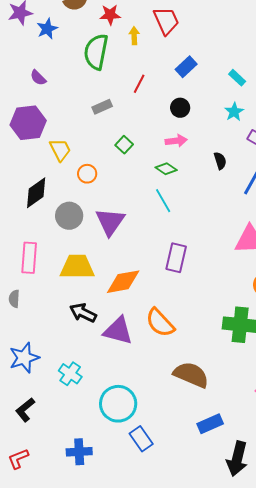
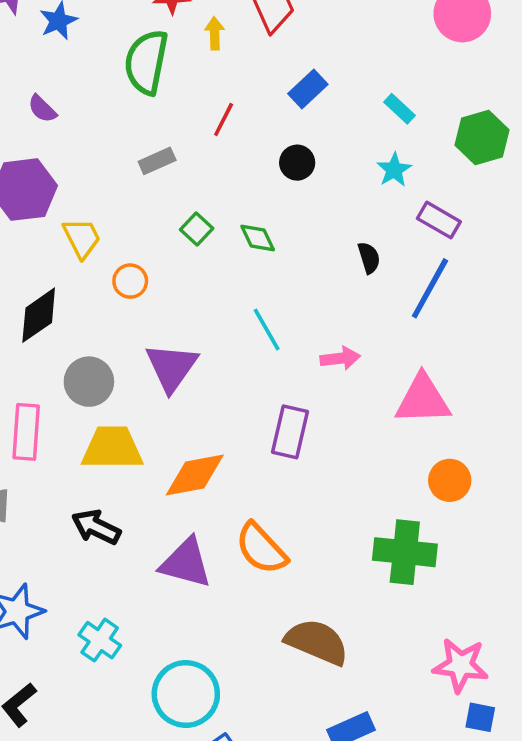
pink arrow: (176, 141) -> (340, 358), moved
green diamond: (166, 169) -> (258, 238), moved, turned 30
gray circle: (69, 216) -> (89, 382), moved
black arrow: (83, 313) -> (96, 527), moved

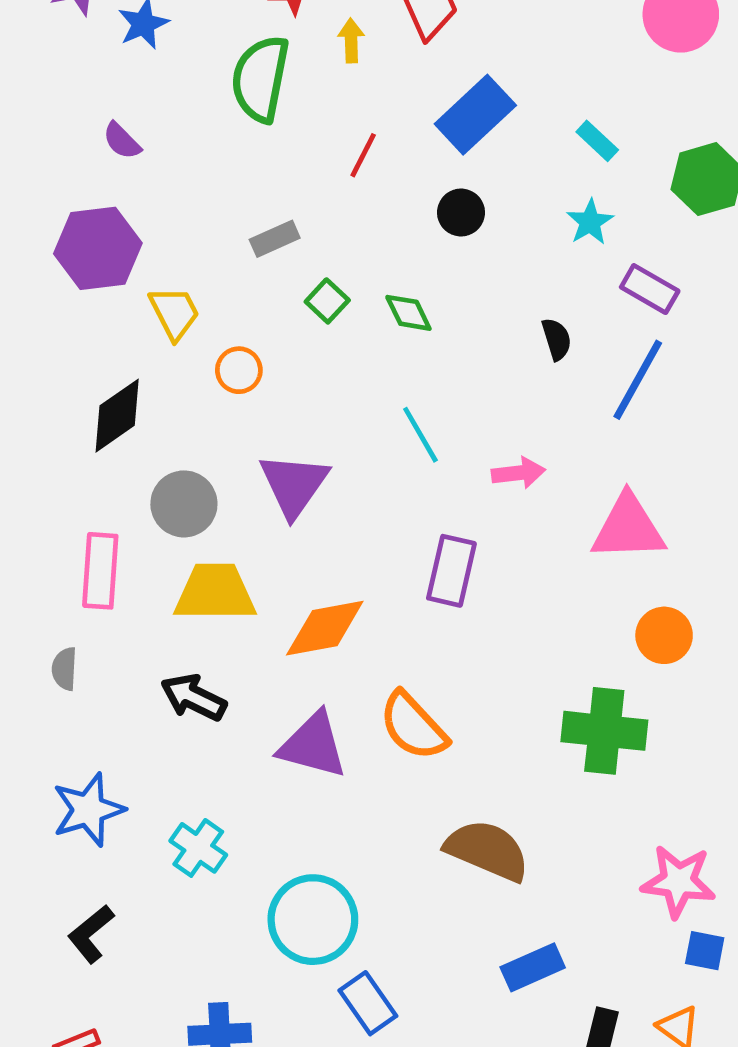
blue rectangle: (308, 89) -> (475, 115), size x1.5
gray rectangle: (157, 161) -> (275, 239), moved

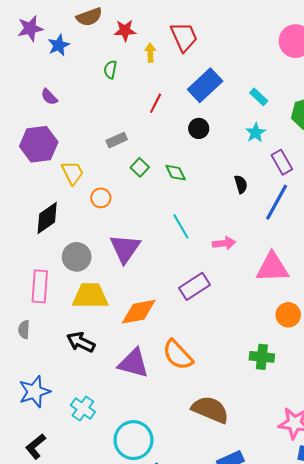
green semicircle: (260, 79) -> (110, 70), size x0.5
purple rectangle: (650, 289) -> (282, 162), turned 30
purple rectangle: (451, 571) -> (195, 286), turned 44
green cross: (604, 731) -> (262, 357), size x0.7

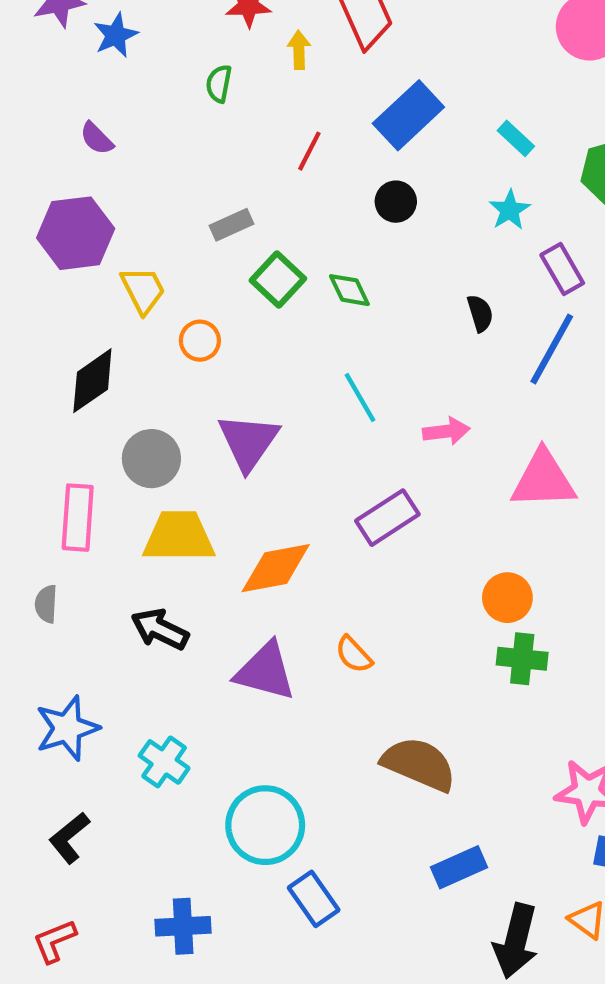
green square: (140, 167) -> (278, 280), size x1.4
orange circle: (288, 315) -> (507, 598), moved
orange semicircle: (178, 355) -> (354, 655), size x0.6

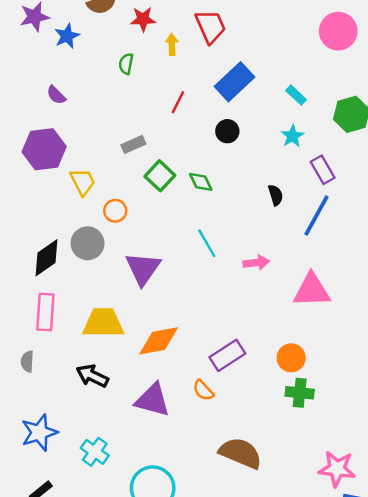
black diamond: (92, 381) -> (47, 258), moved
gray circle: (151, 459) -> (88, 243), moved
purple rectangle: (387, 518) -> (227, 355), moved

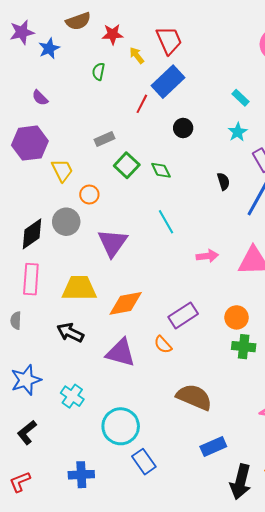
yellow arrow: (172, 44) -> (137, 55), turned -36
blue rectangle: (235, 82) -> (168, 82), moved
pink arrow: (256, 263) -> (207, 256), moved

